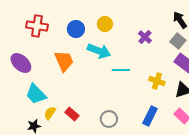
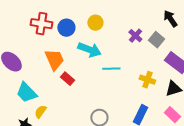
red cross: (37, 26) -> (41, 24), moved
gray square: (178, 41) -> (156, 40), moved
red rectangle: (72, 114) -> (67, 79), moved

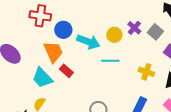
yellow circle: (95, 23) -> (114, 35), moved
blue circle: (66, 28) -> (63, 30), moved
cyan trapezoid: (26, 93) -> (42, 78), moved

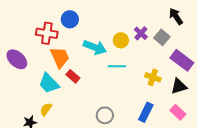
red cross: (40, 16) -> (47, 33), moved
blue circle: (63, 30) -> (70, 19), moved

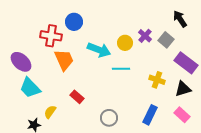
red rectangle: (73, 76) -> (77, 97), moved
cyan trapezoid: (49, 83) -> (30, 88), moved

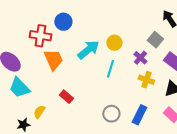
purple cross: (145, 36) -> (140, 58), moved
cyan arrow: (99, 50) -> (88, 50), turned -60
cyan line: (121, 69) -> (110, 69), turned -72
gray circle: (109, 118) -> (111, 114), moved

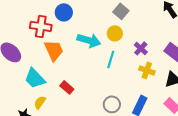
gray square: (155, 40) -> (121, 11), moved
cyan arrow: (88, 50) -> (89, 40), turned 55
cyan trapezoid: (19, 88) -> (35, 78), moved

